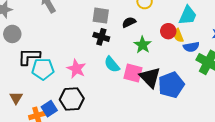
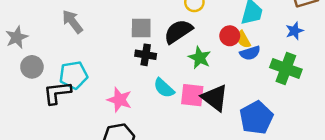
black semicircle: (129, 22) -> (178, 31), size x1.6
blue semicircle: (191, 47) -> (250, 53), moved
cyan pentagon: (43, 69) -> (73, 75), moved
blue pentagon: (171, 85) -> (256, 118), moved

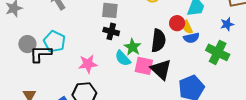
black semicircle: (178, 31) -> (158, 41), moved, turned 125
green star: (200, 58) -> (133, 47), moved
gray circle: (32, 67) -> (27, 44), moved
cyan pentagon: (73, 75) -> (54, 42), turned 30
pink star: (120, 100) -> (88, 64), turned -30

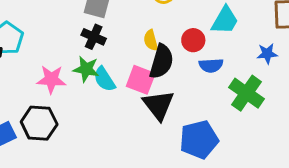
yellow semicircle: (187, 27) -> (151, 40), moved
green star: (133, 47) -> (86, 69), moved, turned -30
pink square: (144, 66) -> (141, 80), moved

